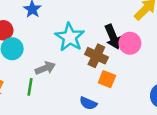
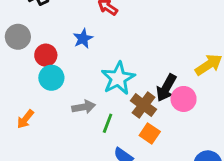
black arrow: (113, 37) -> (166, 88), turned 40
green line: (30, 87) -> (108, 123), moved

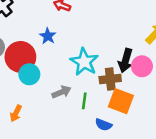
red circle: (46, 55) -> (20, 57), size x1.6
brown cross: (143, 105) -> (110, 79), turned -30
orange square: (150, 133) -> (121, 101), size x1.5

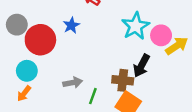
cyan star: (84, 62) -> (136, 26), moved
pink circle: (142, 66) -> (161, 35), moved
cyan circle: (29, 74) -> (27, 71), moved

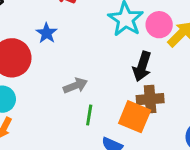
brown cross: (123, 80) -> (150, 99), moved
gray arrow: (73, 83) -> (75, 86), moved

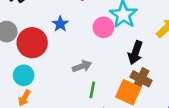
pink circle: (159, 25) -> (103, 27), moved
brown cross: (150, 99) -> (141, 79), turned 30

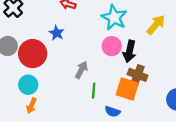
pink circle: (103, 27) -> (112, 46), moved
gray arrow: (82, 66) -> (81, 70), turned -36

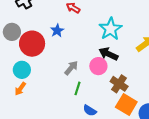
pink circle: (112, 46) -> (98, 66), moved
black arrow: (129, 51) -> (108, 54), moved, turned 90
orange square: (127, 89) -> (126, 105), moved

